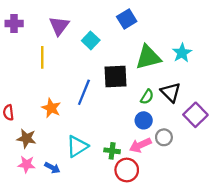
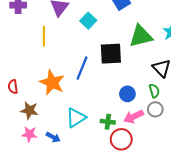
green semicircle: (147, 97) -> (154, 91), moved, turned -48
orange star: (51, 108) -> (52, 83), size x1.4
blue circle: (144, 120) -> (127, 94), moved

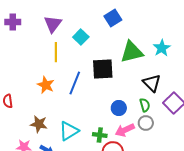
yellow line: (44, 36) -> (56, 52), moved
orange star: (52, 83) -> (46, 85), moved, size x0.7
brown star: (29, 110) -> (39, 124), moved

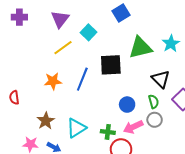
yellow line: (56, 52) -> (63, 48), turned 54
orange star: (46, 85) -> (53, 81), turned -30
brown star: (39, 124) -> (46, 121), turned 30

